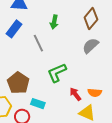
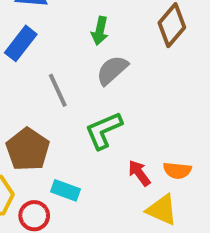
gray line: (38, 43) -> (58, 90), moved
gray semicircle: (91, 46) -> (112, 70), moved

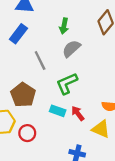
red arrow: (139, 173) -> (78, 113), moved
cyan rectangle: (65, 190) -> (58, 111), moved

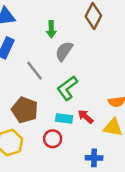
red circle: (27, 133) -> (53, 139), moved

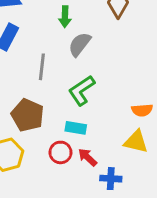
gray line: (34, 71) -> (42, 67), turned 42
red arrow: (86, 117) -> (87, 157), moved

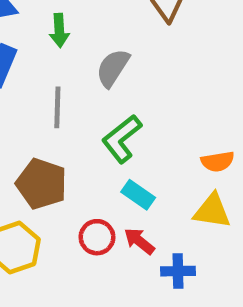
green arrow: (65, 17) -> (59, 30), moved
cyan rectangle: (76, 128) -> (138, 195), moved, turned 30

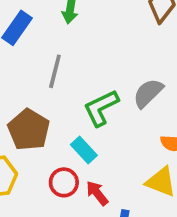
gray semicircle: (113, 68) -> (148, 93), moved
cyan rectangle: (138, 195) -> (84, 150), moved

